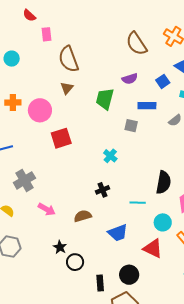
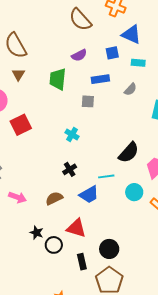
blue square: (163, 81) -> (112, 53), turned 32
black semicircle: (163, 182) -> (129, 152), turned 40
blue trapezoid: (118, 233) -> (89, 195), moved
red triangle: (153, 249) -> (76, 228), moved

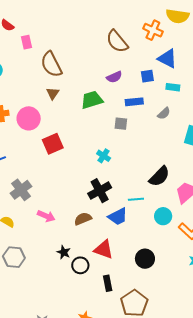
green trapezoid: (58, 79) -> (92, 100), turned 65
black cross: (70, 169) -> (100, 191), size x1.6
black circle: (109, 249) -> (145, 259), moved

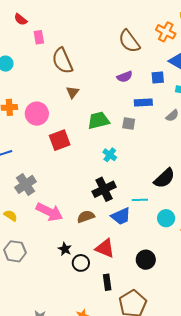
brown triangle: (53, 93) -> (73, 92), moved
green trapezoid: (92, 100) -> (98, 120), moved
pink arrow: (46, 216) -> (49, 212), size x1.5

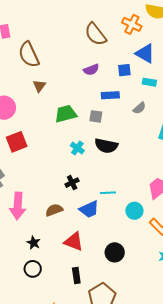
red square: (60, 140) -> (17, 142), moved
black semicircle: (164, 178) -> (106, 146), moved, turned 55
black cross: (104, 189) -> (72, 183), size x0.6
pink arrow: (49, 212) -> (18, 206), turned 68
black circle: (81, 263) -> (33, 269), moved

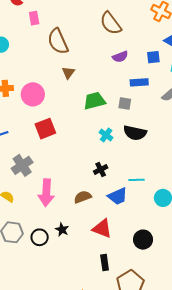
brown semicircle: (95, 34) -> (111, 23), moved
black circle: (33, 269) -> (40, 237), moved

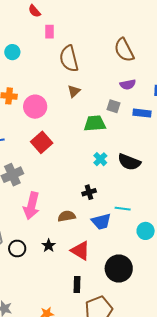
gray square: (125, 104) -> (114, 106), moved
red square: (45, 129) -> (42, 142), turned -30
black star: (62, 230) -> (49, 246), moved
black circle: (143, 240) -> (119, 269), size x1.4

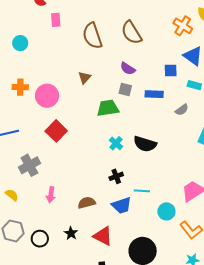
brown semicircle: (69, 59) -> (92, 36), moved
purple semicircle: (128, 85) -> (128, 69), moved, turned 49
black cross: (89, 192) -> (116, 176), moved
pink arrow: (31, 206) -> (51, 195), size x0.6

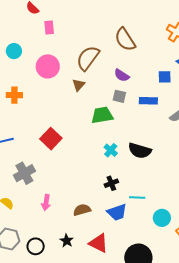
brown semicircle: (92, 36) -> (88, 58), moved, turned 56
pink circle: (47, 96) -> (48, 66), moved

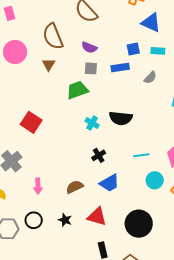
brown semicircle: (88, 58) -> (53, 36), turned -48
blue square: (165, 77) -> (133, 49), moved
cyan line: (137, 198) -> (141, 155), moved
black circle: (36, 246) -> (34, 220), moved

